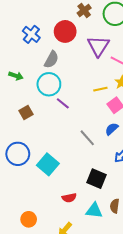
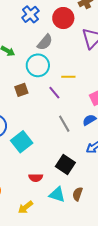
yellow line: (100, 89) -> (68, 77), moved
purple line: (63, 103) -> (54, 93), moved
brown square: (26, 113) -> (21, 90), moved

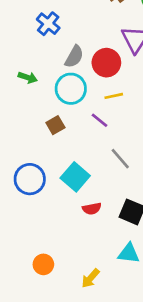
red circle: (63, 18) -> (106, 63), moved
cyan square: (22, 142) -> (75, 177), moved
red semicircle: (36, 178) -> (92, 209), moved

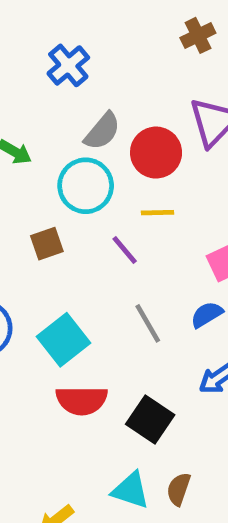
red semicircle: (92, 209) -> (82, 400), size x1.5

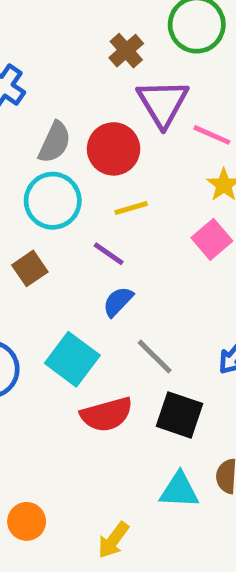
brown cross: (198, 35) -> (126, 51), moved
blue semicircle: (207, 315) -> (118, 302), moved
gray line: (148, 323) -> (155, 356), moved

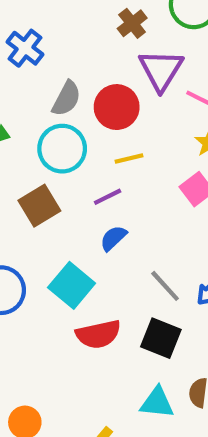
purple line: (109, 254) -> (108, 197), turned -64
brown square: (30, 268) -> (39, 206), size x1.4
gray line: (155, 356) -> (165, 286), moved

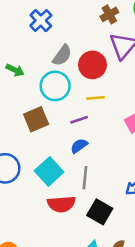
gray line: (165, 286) -> (85, 178), moved, turned 40

